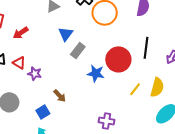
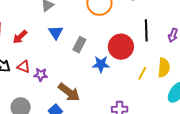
blue triangle: (66, 34) -> (56, 32), moved
brown arrow: (60, 96) -> (69, 92), size x1.6

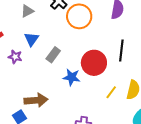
purple star: (41, 75) -> (15, 57), moved
brown arrow: (69, 92) -> (36, 100), turned -50

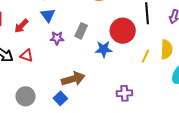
blue triangle: (32, 39) -> (48, 15), moved
purple star: (15, 57) -> (57, 38), moved

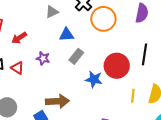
blue triangle: (48, 15) -> (66, 35), moved, turned 49
purple star: (57, 38) -> (43, 58), moved
yellow line: (145, 56) -> (133, 96), turned -32

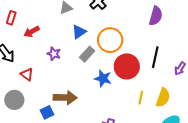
orange circle: (103, 19) -> (110, 40), moved
blue triangle: (66, 35) -> (79, 32), turned -35
red triangle: (17, 68) -> (27, 74), moved

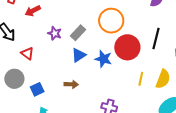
blue triangle: (79, 32) -> (79, 55), moved
gray rectangle: (87, 54) -> (78, 33), moved
brown arrow: (65, 98) -> (71, 84), moved, size x0.6
blue square: (47, 112) -> (37, 89), moved

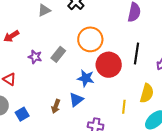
blue triangle: (79, 55) -> (76, 100), moved
yellow line: (141, 79) -> (124, 107), moved
brown arrow: (71, 84) -> (56, 106), turned 112

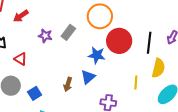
black line: (136, 53) -> (149, 43), moved

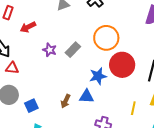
blue star: (97, 55) -> (98, 76), turned -30
red triangle: (21, 59) -> (12, 68), moved, turned -32
blue triangle: (88, 77) -> (87, 96), turned 35

